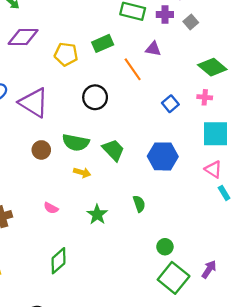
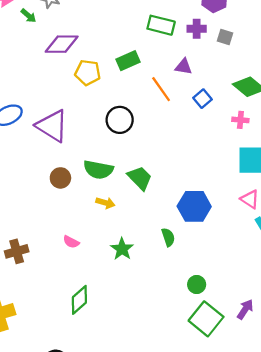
gray square: (191, 22) -> (225, 37), turned -32
purple diamond: (23, 37) -> (62, 44), moved
blue square: (170, 104) -> (203, 99), moved
blue hexagon: (163, 156) -> (194, 206), moved

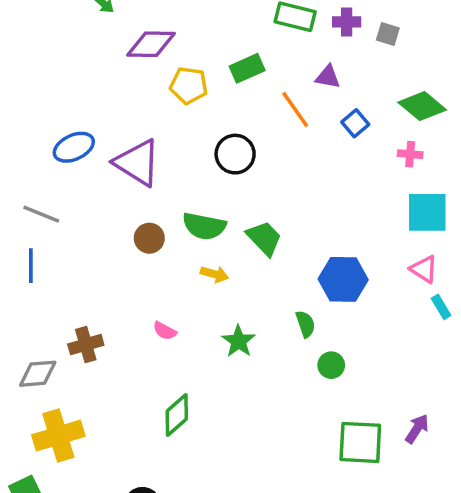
green circle: (197, 284) -> (331, 365), moved
green square: (206, 319) -> (360, 442), turned -36

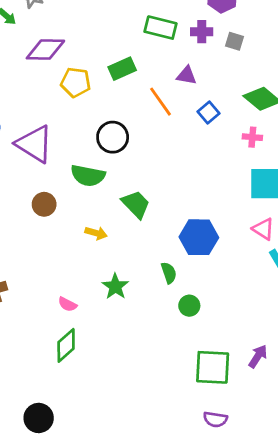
green semicircle: (204, 226) -> (88, 175), moved
pink semicircle: (165, 331) -> (67, 304), moved

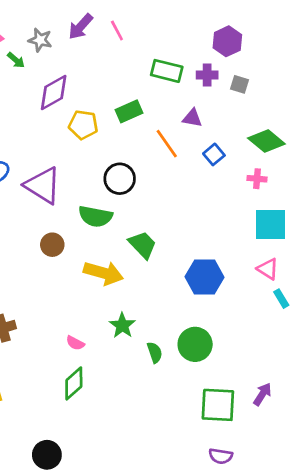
purple diamond: (45, 49) -> (54, 93), turned -30
yellow arrow: (96, 233) -> (103, 273), size x1.8
green semicircle: (169, 273) -> (155, 352), moved
green circle: (189, 306) -> (195, 344), size x1.6

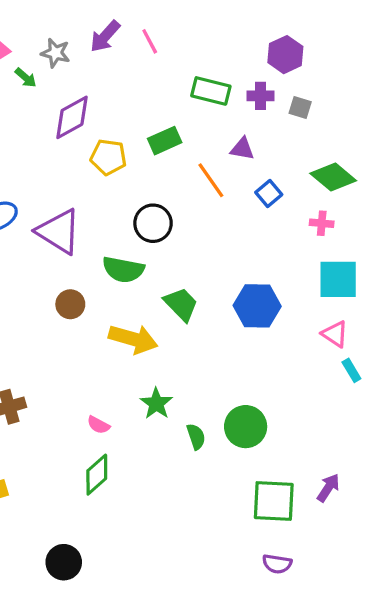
blue hexagon: (204, 277) -> (257, 306), moved

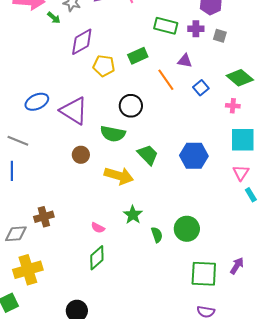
pink triangle: (335, 334) -> (241, 173), turned 30

